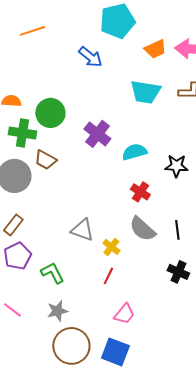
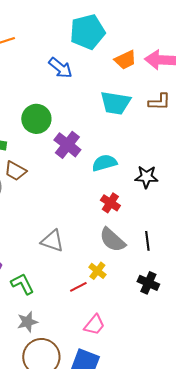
green circle: (50, 113) -> (36, 119), moved
yellow cross: (111, 247) -> (97, 271), moved
red line: (108, 276) -> (78, 287), turned 36

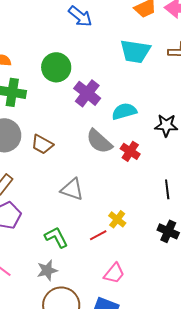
brown trapezoid: (15, 171) -> (42, 144), moved
gray semicircle: (112, 240) -> (99, 141), moved
green L-shape: (22, 284) -> (56, 237), moved

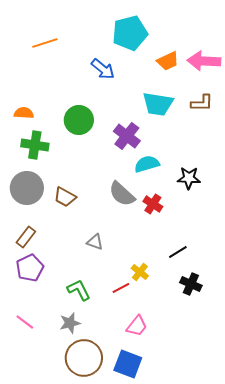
purple cross: (87, 93) -> (127, 136), moved
gray triangle: (72, 189) -> (95, 242), size x0.7
black line: (167, 189) -> (178, 252), moved, turned 66

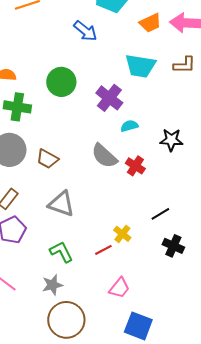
cyan semicircle: (147, 164) -> (129, 126), size x0.7
gray triangle: (95, 242) -> (61, 204), moved, size x1.6
blue square: (128, 364) -> (138, 326), moved

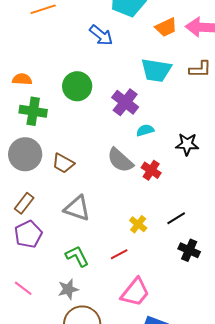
yellow cross: (122, 234) -> (138, 224), moved
pink trapezoid: (119, 288) -> (135, 292), size x1.4

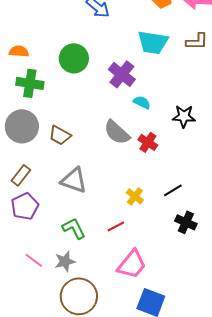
cyan semicircle: (145, 130) -> (142, 102), turned 42
pink line: (23, 288) -> (34, 260), moved

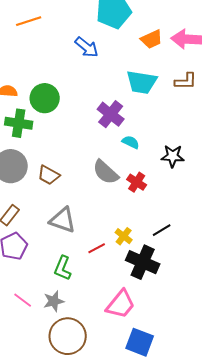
green circle: (74, 58) -> (45, 98), moved
black cross: (186, 222) -> (143, 262), moved, size x1.5
red line: (116, 226) -> (97, 248), moved
green L-shape: (74, 228) -> (63, 268), turned -130

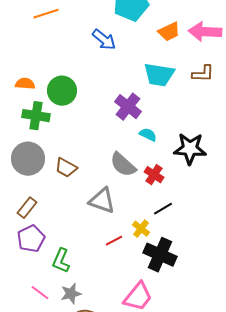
black star: (173, 156) -> (190, 149), size x1.4
gray triangle: (63, 220) -> (102, 201), moved
black line: (162, 230) -> (163, 209), moved
green L-shape: (63, 268) -> (61, 261), moved

